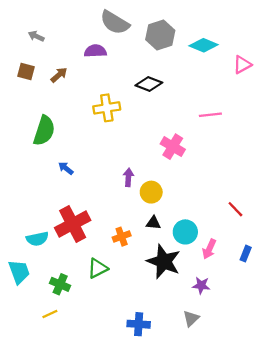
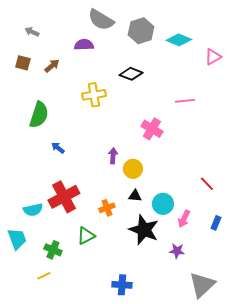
gray triangle: (191, 318) -> (202, 285), moved, size x1.8

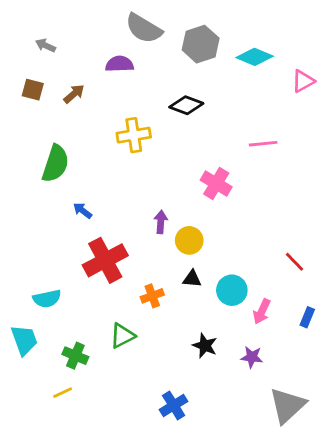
red cross: (64, 197) -> (105, 260), moved
black star: (144, 230) -> (205, 346), moved, size x0.6
blue cross: (122, 285) -> (174, 405), turned -36

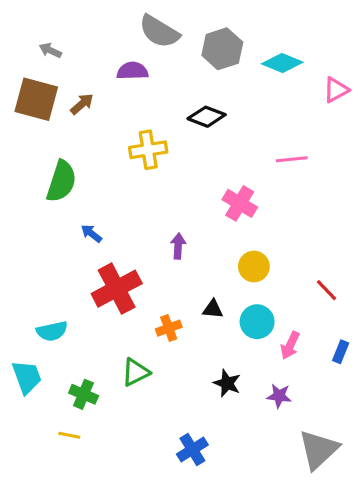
brown square: (33, 90) -> (36, 99), size x1.8
yellow circle: (189, 240) -> (254, 267), moved
yellow line: (63, 393) -> (69, 435), turned 36

